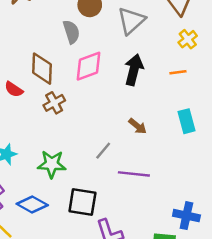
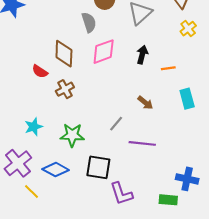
black arrow: (134, 70) -> (142, 55), size x0.7
orange line: (178, 72) -> (168, 68), moved
brown cross: (54, 103) -> (65, 89), moved

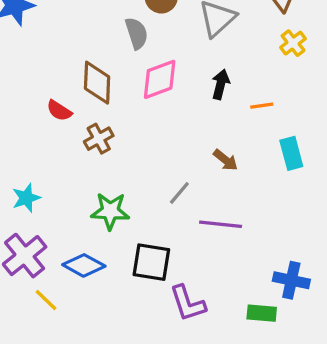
cyan star: (34, 127) -> (26, 198), moved

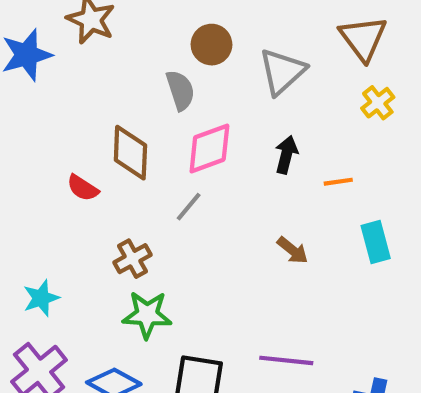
brown cross: (99, 139) -> (133, 259), moved
gray line: (179, 193) -> (189, 207), moved
purple line: (221, 224) -> (286, 360), moved

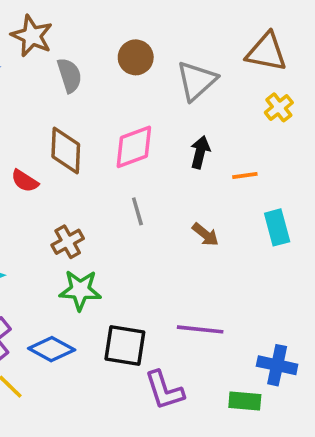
brown triangle: (363, 38) -> (266, 52), turned -42
gray semicircle: (180, 90) -> (69, 75), moved
gray line: (189, 207) -> (137, 211), moved, turned -56

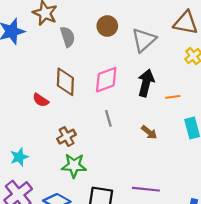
black arrow: (200, 152) -> (146, 83), size x1.4

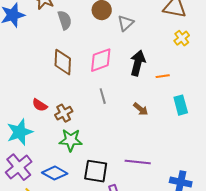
gray triangle: (144, 40) -> (126, 23), moved, size x0.7
red semicircle: (41, 100) -> (40, 105), moved
cyan star: (19, 157) -> (20, 132), size x1.5

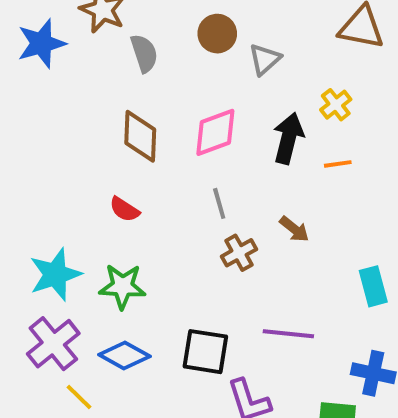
yellow cross: (182, 38) -> (336, 105), moved
red semicircle: (40, 105) -> (124, 209), moved
cyan rectangle: (181, 105) -> (373, 286), moved
brown cross: (64, 113) -> (239, 253), moved
green star: (71, 140) -> (122, 286), moved

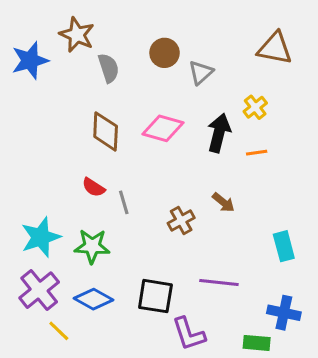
pink diamond: (215, 132) -> (163, 128), turned 36
gray line: (219, 203) -> (124, 202), moved

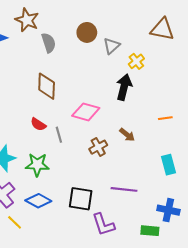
yellow cross: (255, 107) -> (136, 61), moved
pink diamond: (163, 128) -> (86, 112), moved
orange line: (257, 153) -> (165, 118), moved

